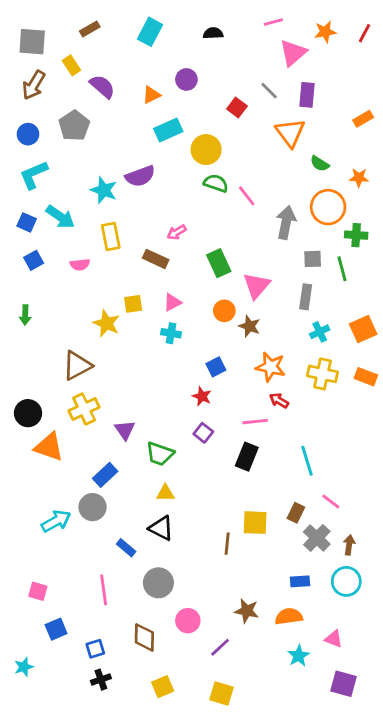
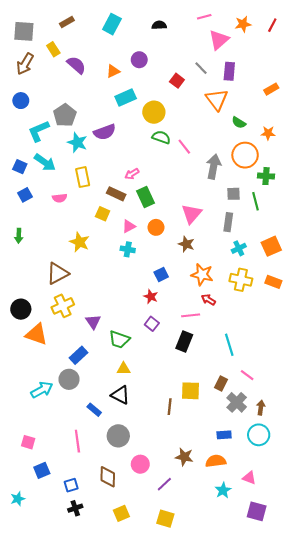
gray pentagon: (74, 126) -> (65, 115), moved
cyan L-shape: (34, 175) -> (39, 131), moved
green rectangle: (219, 263) -> (146, 197), moved
yellow square: (133, 304) -> (103, 214), moved, turned 32
orange circle: (224, 311) -> (156, 227), moved

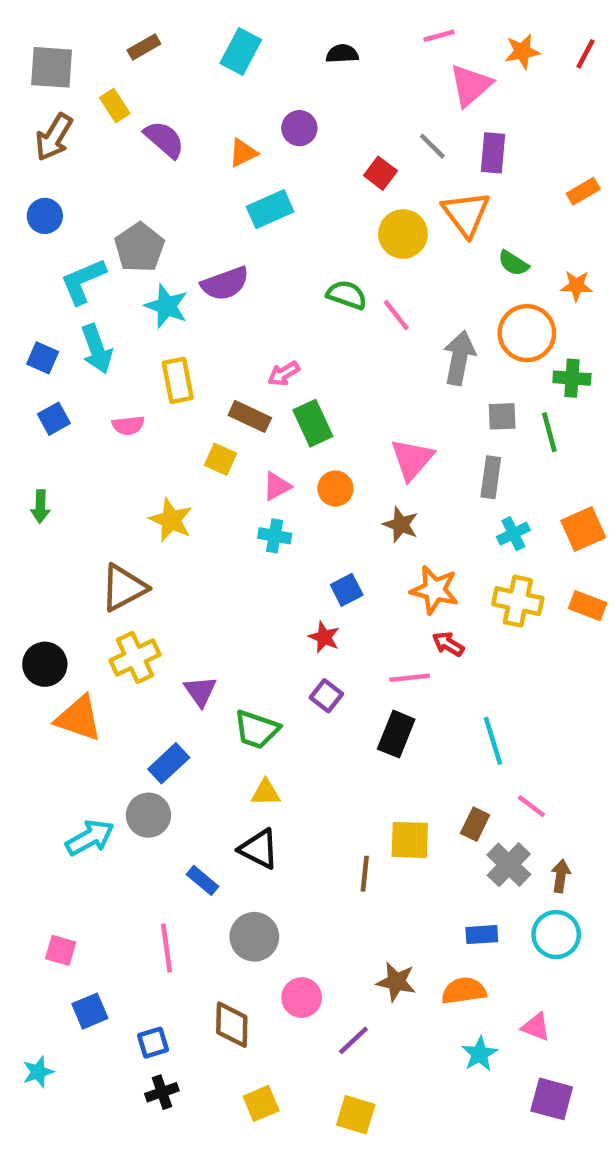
yellow circle: (154, 112) -> (403, 234), moved
cyan arrow: (45, 162) -> (97, 349), turned 35

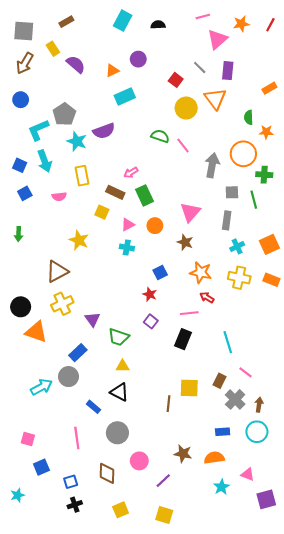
cyan rectangle: (241, 52) -> (123, 21), moved
green semicircle: (513, 263) -> (249, 117), moved, turned 56
purple square: (552, 1099) -> (266, 499), moved, turned -30

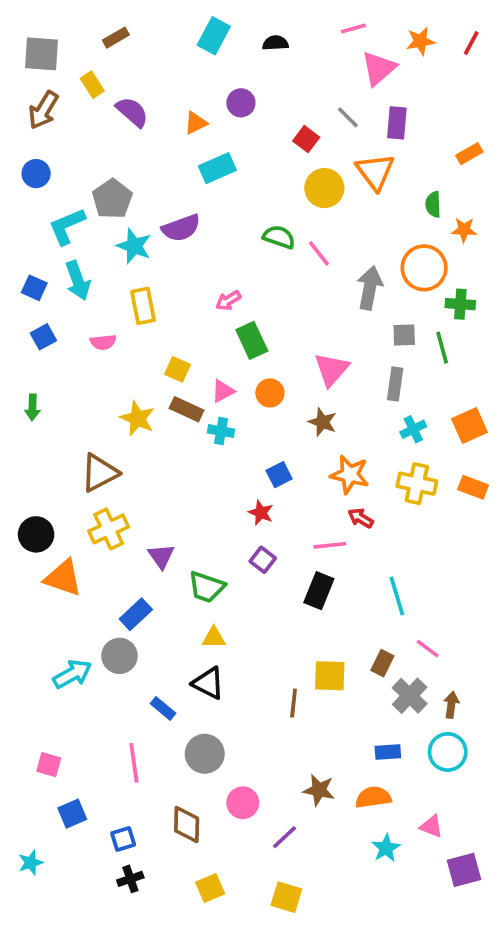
brown rectangle: (115, 192) -> (187, 409), moved

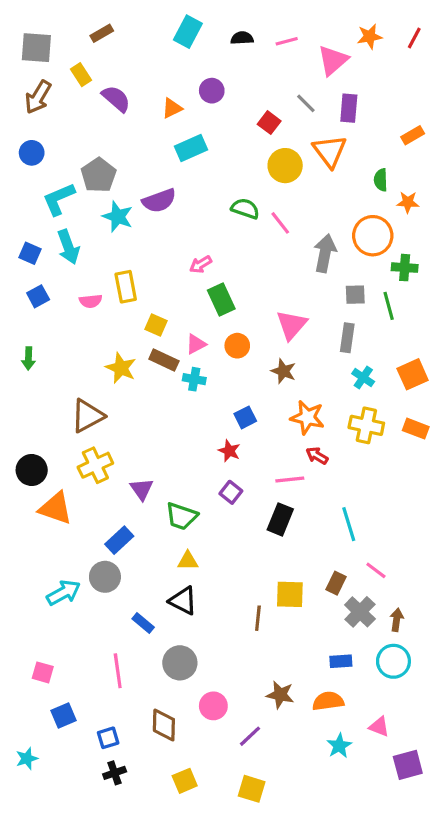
pink line: (353, 29) -> (287, 41), moved
yellow rectangle: (143, 306) -> (126, 287), moved
cyan cross: (413, 429) -> (363, 378), turned -30

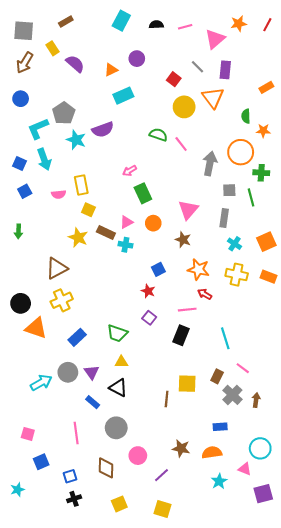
yellow square: (156, 325) -> (88, 210), moved
purple triangle: (142, 489) -> (92, 372), moved
blue rectangle: (119, 540) -> (77, 337), moved
cyan circle: (393, 661) -> (260, 448), moved

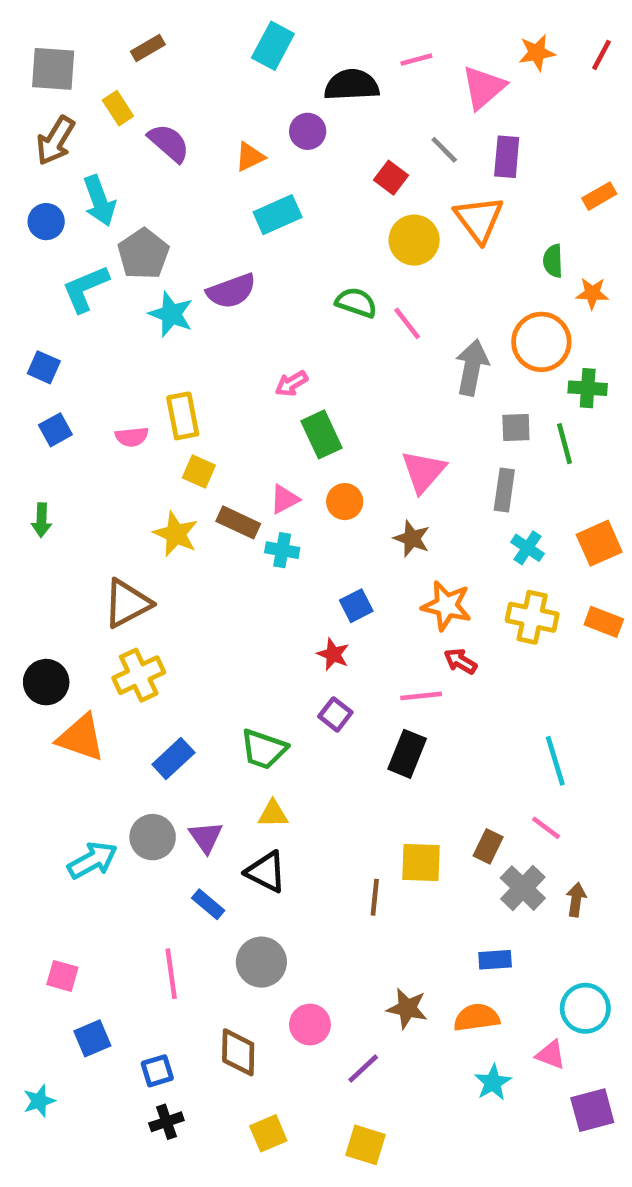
black semicircle: (156, 25) -> (352, 85), moved, size x1.6
cyan arrow: (44, 159) -> (99, 201), moved
cyan line: (225, 338) -> (555, 761), moved

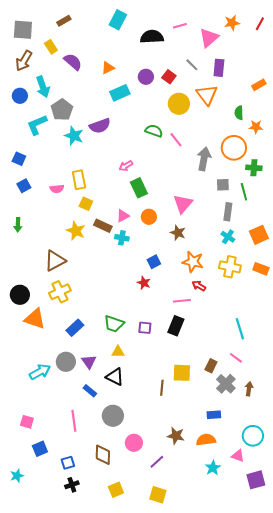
purple circle: (308, 131) -> (146, 77), moved
gray rectangle: (504, 490) -> (228, 212), moved
purple square: (335, 714) -> (145, 328), moved, turned -32

